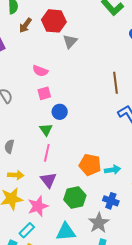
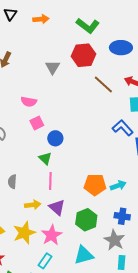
red hexagon: (54, 21) -> (84, 55), moved
brown line: (115, 83) -> (103, 84), moved, turned -30
yellow arrow: (16, 175) -> (33, 205), moved

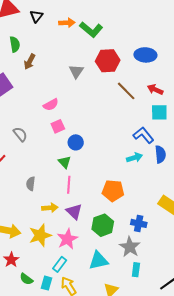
green L-shape: (88, 26) -> (91, 30), moved
pink semicircle: (29, 102) -> (51, 105), turned -42
cyan arrow: (118, 186) -> (134, 158), moved

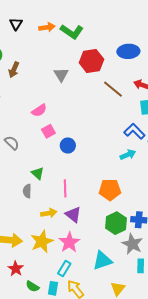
green triangle: (65, 162) -> (38, 173), moved
green hexagon: (103, 225) -> (116, 223), moved

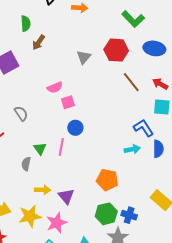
green L-shape: (72, 32) -> (133, 19), moved
pink square: (48, 131) -> (68, 102), moved
pink line: (65, 188) -> (61, 147), moved

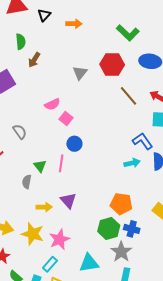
pink square: (68, 102) -> (66, 119), turned -32
orange pentagon: (107, 180) -> (121, 204), moved
purple triangle: (66, 196) -> (68, 201), moved
yellow star: (30, 216) -> (33, 234), turned 30

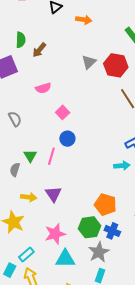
green semicircle: (21, 42) -> (21, 40), moved
gray triangle: (80, 73) -> (89, 62), moved
pink semicircle: (52, 104) -> (43, 88), moved
pink star: (59, 239) -> (55, 234), moved

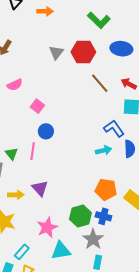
orange pentagon: (105, 205) -> (106, 189), moved

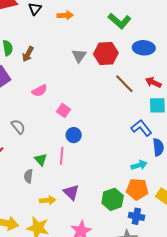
cyan arrow: (104, 150) -> (139, 165), moved
green hexagon: (80, 216) -> (113, 199), moved

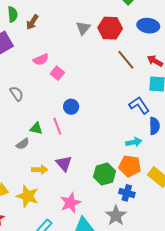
pink square: (64, 111) -> (57, 73), moved
pink line: (62, 156) -> (57, 126), turned -30
green triangle: (41, 160) -> (36, 128), turned -40
gray semicircle: (28, 176) -> (23, 144), turned -136

